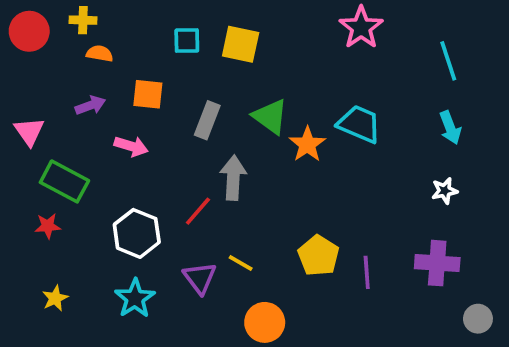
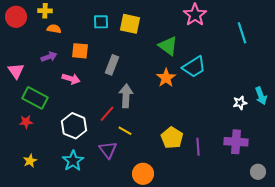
green triangle: (270, 117) -> (168, 46), moved
cyan trapezoid: (359, 124) -> (194, 67), turned 125
cyan arrow: (450, 128) -> (261, 96), moved
yellow line: (241, 263) -> (125, 131), moved

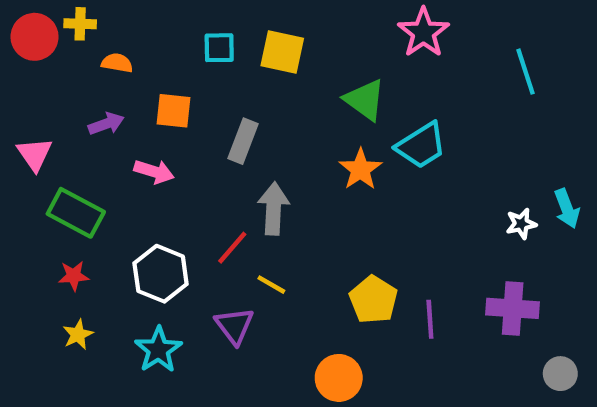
yellow cross: (45, 11) -> (80, 24), moved
red star: (26, 122) -> (74, 276), moved
yellow star: (30, 161) -> (78, 334), moved
orange circle: (143, 174) -> (339, 378), moved

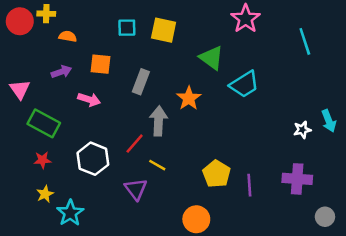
orange star: (360, 169) -> (189, 98), moved
cyan star: (158, 350) -> (70, 213), moved

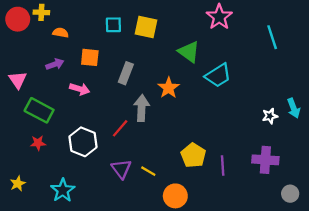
yellow line: (157, 165) -> (148, 171), moved
yellow star: (45, 194) -> (18, 184), moved

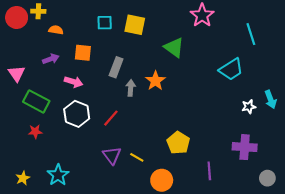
cyan trapezoid: (218, 75) -> (231, 69), moved
gray arrow: (142, 108) -> (131, 88), moved, size x0.7
white hexagon: (83, 142) -> (77, 114), moved
purple line: (223, 165) -> (209, 171), moved
yellow star: (18, 184) -> (23, 178), moved

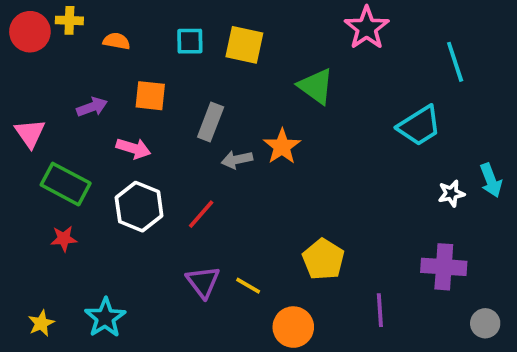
orange semicircle: (56, 30) -> (116, 41), moved
gray arrow: (131, 88) -> (237, 160), turned -105

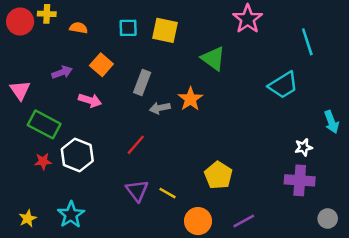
orange square: (150, 96) -> (101, 65), turned 35
white star: (451, 193) -> (304, 147), moved
white hexagon: (139, 207) -> (77, 155), moved
purple line: (380, 310) -> (244, 221), moved, turned 65

